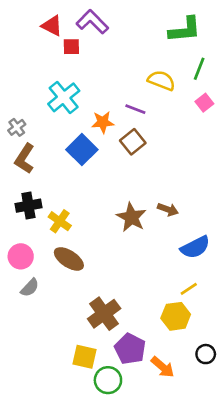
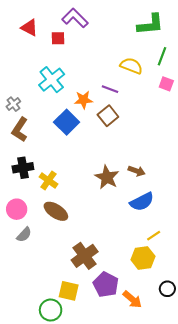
red triangle: (52, 26) -> (29, 28), moved
pink square: (204, 103) -> (166, 84), turned -32
blue semicircle: (195, 247) -> (142, 202), moved
green circle: (108, 380) -> (51, 310), moved

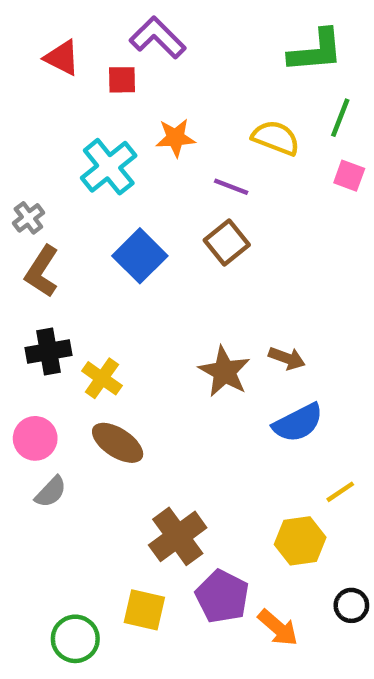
orange star: (84, 100) -> (175, 138), moved
yellow line: (154, 236) -> (340, 492), moved
green circle: (51, 310) -> (75, 639), moved

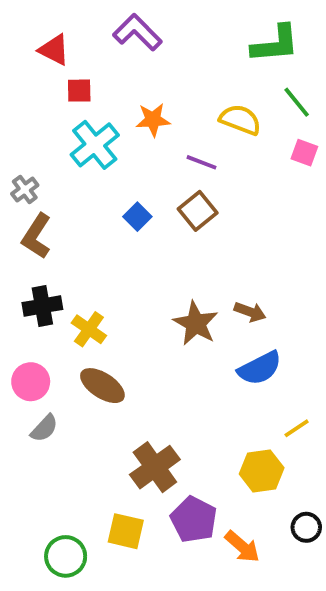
red square: (122, 80) -> (79, 91), moved
green line: (340, 118) -> (297, 102), turned -60
blue square: (140, 256) -> (137, 217), moved, size x0.6

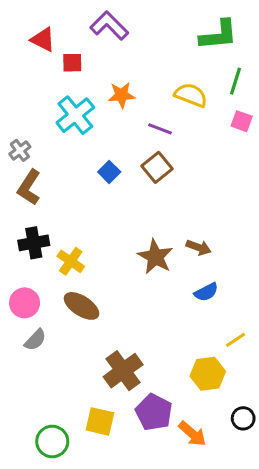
red square: (79, 91) -> (72, 63), moved
green line: (297, 102) -> (235, 81), turned 56
blue semicircle: (260, 368) -> (206, 292), size x0.7

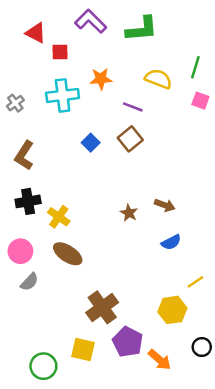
green L-shape: (219, 35) -> (142, 29), moved
cyan cross: (75, 115) -> (63, 95), turned 32
gray cross: (20, 150) -> (15, 103), moved
brown star: (155, 257) -> (129, 213), size x0.6

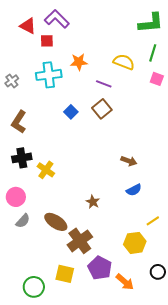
purple L-shape: (91, 21) -> (57, 19), moved
green L-shape: (142, 29) -> (151, 23), moved
brown star: (129, 213) -> (93, 202), moved
brown ellipse: (68, 254) -> (56, 222), moved

